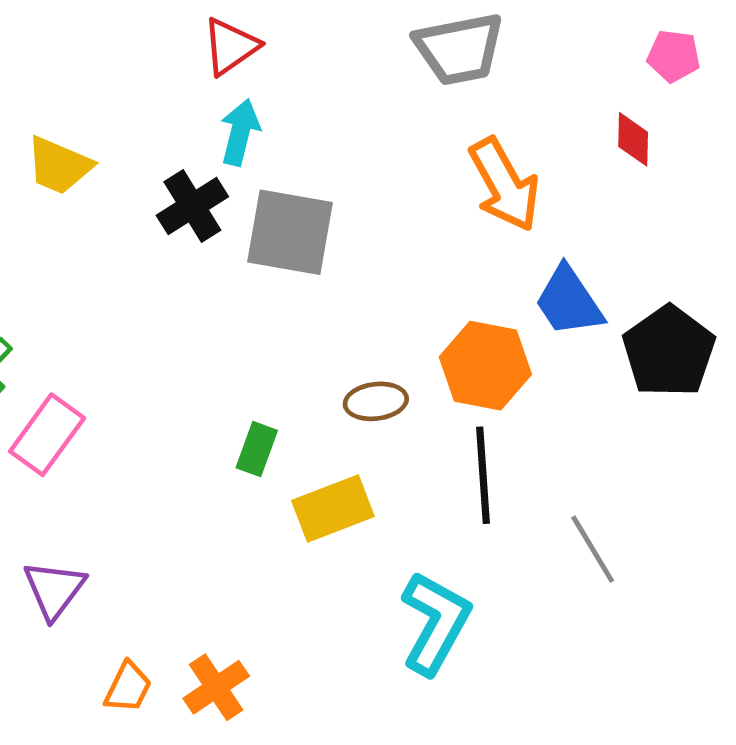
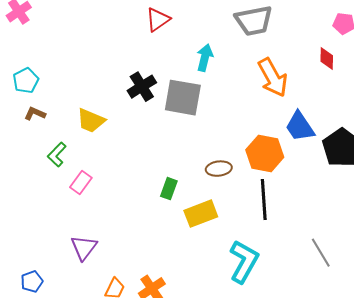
cyan arrow: (240, 132) -> (205, 58), moved
yellow trapezoid: (59, 166) -> (91, 121), moved
pink rectangle: (47, 435) -> (81, 183), size x0.7
gray line: (593, 549) -> (321, 253), moved

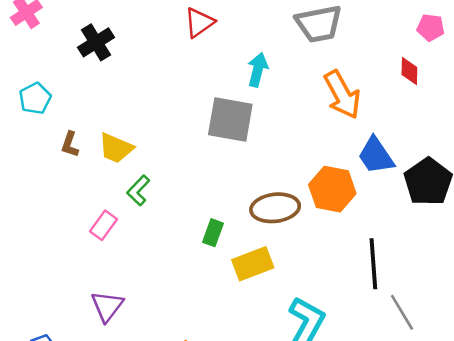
black cross: (142, 87) -> (96, 42), moved
brown L-shape: (35, 114) -> (70, 144), moved, turned -95
green L-shape: (57, 155) -> (138, 190), moved
brown ellipse: (219, 169) -> (275, 208), size x1.5
black line: (264, 200) -> (373, 264), moved

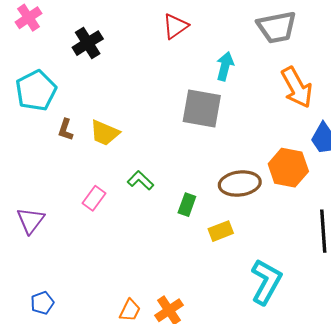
cyan pentagon: (35, 98) -> (36, 91), size x1.5
green L-shape: (138, 190) -> (140, 180), moved, turned 90
yellow rectangle: (253, 264) -> (221, 231), size x0.7
purple triangle: (107, 306) -> (31, 220), moved

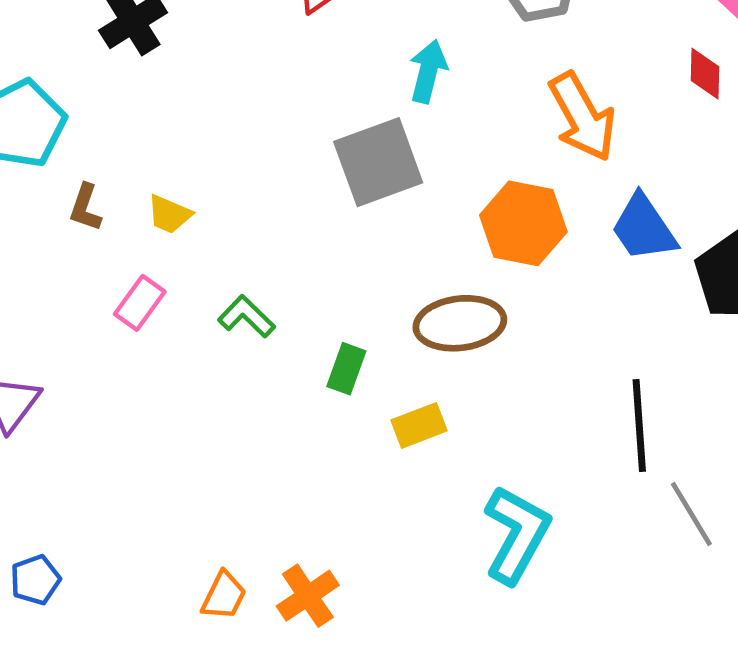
gray square: (202, 109) -> (378, 162), turned -30
yellow trapezoid: (105, 133) -> (169, 214), size x0.7
orange hexagon: (288, 168) -> (523, 223), moved
pink rectangle: (94, 198) -> (140, 303), moved

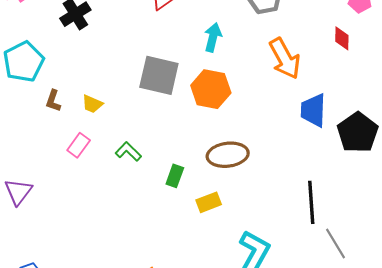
gray square: (378, 162) -> (159, 75), moved, turned 33
orange hexagon: (523, 223) -> (211, 89), moved
blue trapezoid: (644, 228) -> (313, 110), turned 36

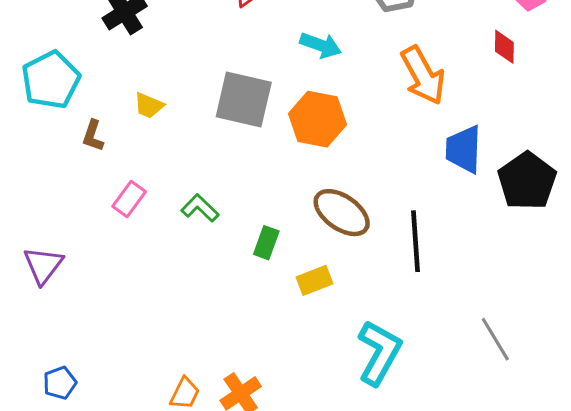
cyan arrow: (213, 37) -> (321, 45), turned 96
yellow trapezoid: (92, 104) -> (149, 106), moved
brown ellipse: (228, 155) -> (342, 213), turned 42
black line: (311, 202) -> (415, 241), moved

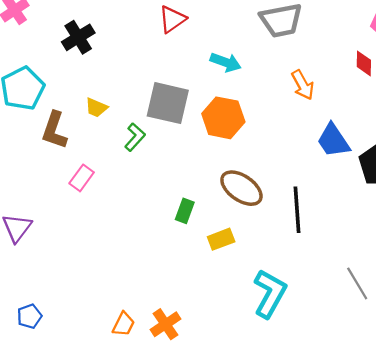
orange arrow: (423, 75) -> (303, 85), size x0.7
brown L-shape: (93, 136) -> (54, 130), size x1.6
blue trapezoid: (464, 149) -> (333, 141), turned -36
green L-shape: (200, 208) -> (135, 137), moved, turned 88

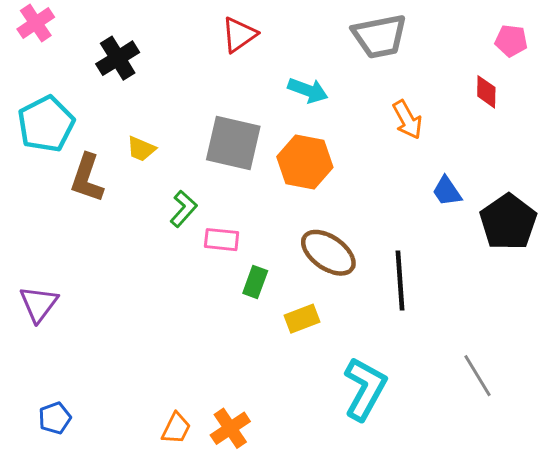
green L-shape: (135, 137) -> (184, 209), moved
blue trapezoid: (333, 141) -> (447, 191), size x0.7
pink rectangle: (82, 178) -> (222, 240), moved, turned 60

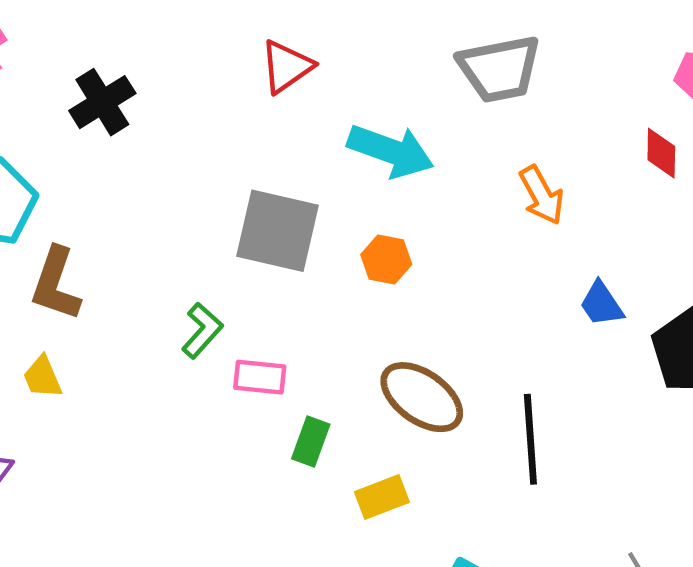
cyan arrow: (308, 90) -> (391, 151), size x1.4
yellow trapezoid: (141, 149) -> (42, 377), moved, turned 44
orange hexagon: (305, 162) -> (386, 260), size x0.6

